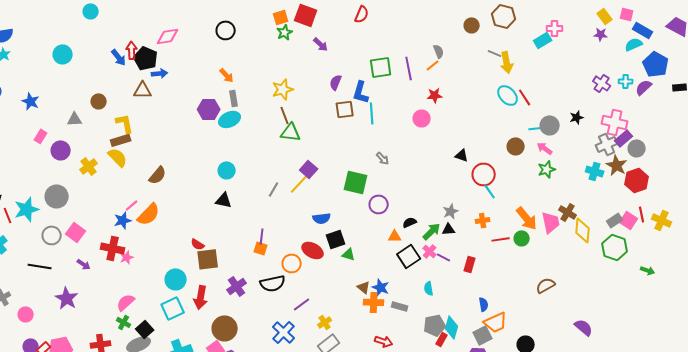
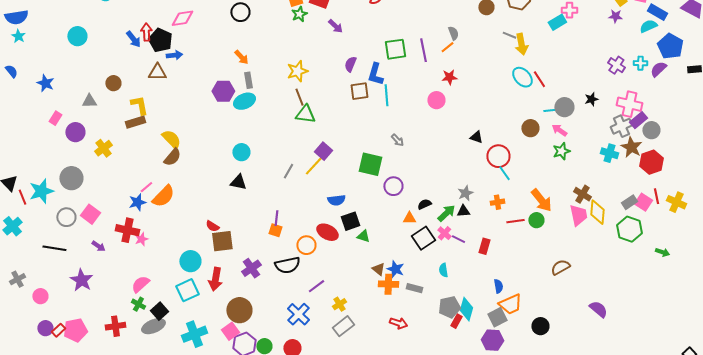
yellow semicircle: (118, 157) -> (171, 139), moved
pink trapezoid: (551, 222) -> (578, 215), moved

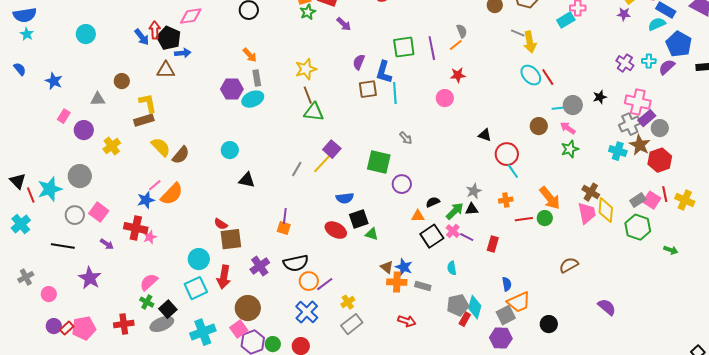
yellow semicircle: (171, 139) -> (161, 147), moved
cyan circle: (241, 152) -> (230, 150), moved
orange circle: (306, 245) -> (309, 281), moved

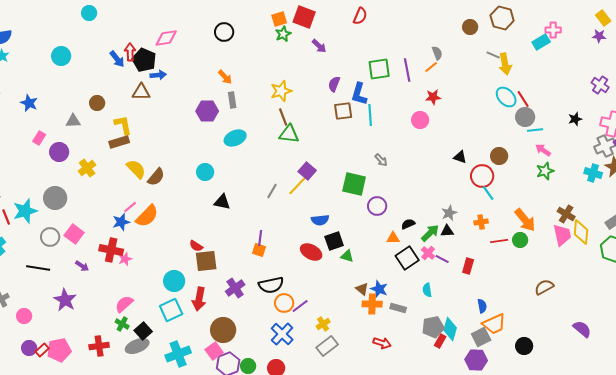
cyan ellipse: (253, 99) -> (235, 138), moved
gray circle: (573, 105) -> (525, 117), moved
brown circle: (539, 126) -> (499, 156), moved

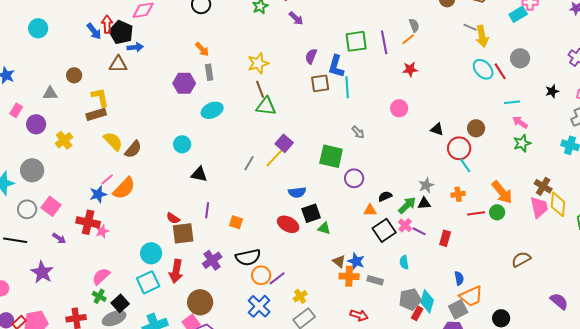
gray circle: (525, 117) -> (520, 58), moved
pink circle: (420, 120) -> (399, 108), moved
purple line: (260, 238) -> (207, 210), moved

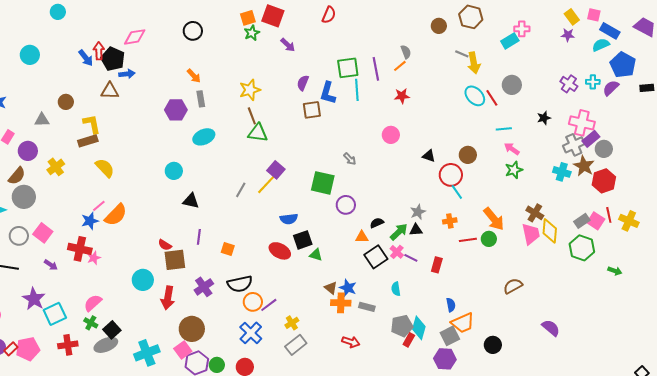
cyan line: (347, 87) -> (357, 90), moved
brown semicircle: (133, 149) -> (17, 176), moved
cyan square: (148, 282) -> (55, 314), moved

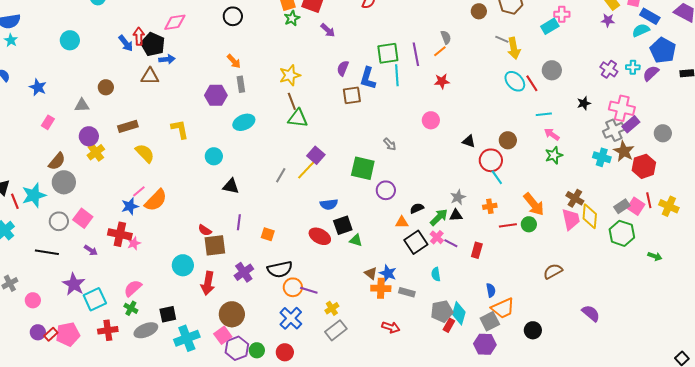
yellow L-shape: (92, 124) -> (180, 129), moved
gray circle: (604, 149) -> (663, 133), moved
purple circle: (28, 151) -> (89, 136), moved
purple line: (269, 305) -> (309, 290), turned 54
black square: (112, 330) -> (168, 314), moved, turned 30

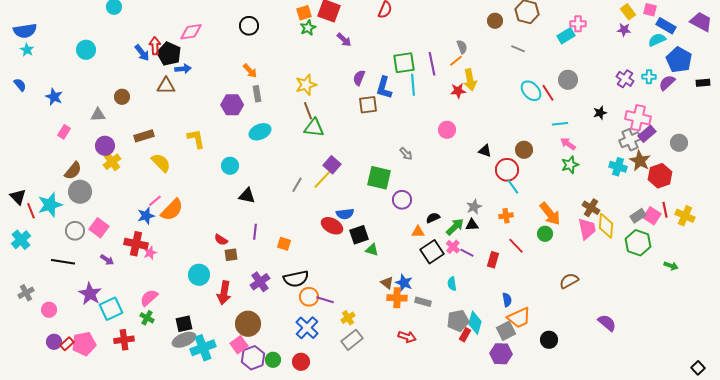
yellow arrow: (514, 48) -> (470, 80), moved
red line: (508, 225) -> (516, 246), moved, turned 54
red ellipse: (320, 236) -> (332, 226), moved
brown square: (215, 245) -> (231, 255), size x0.6
gray ellipse: (146, 330) -> (184, 340), moved

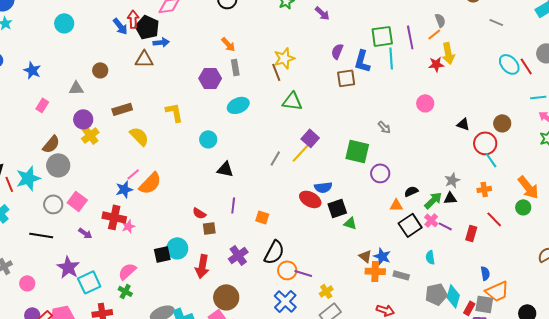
brown line: (308, 111) -> (276, 72), moved
black semicircle: (296, 279) -> (274, 252), turned -50
black square: (184, 324) -> (162, 254), moved
gray square: (506, 331) -> (484, 304), turned 36
red rectangle: (465, 335) -> (469, 308), moved

